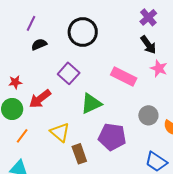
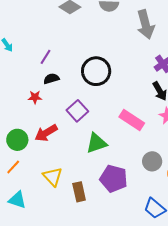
red star: (15, 82) -> (35, 97), moved
yellow triangle: (60, 132) -> (53, 177), moved
orange line: (22, 136) -> (13, 167), moved

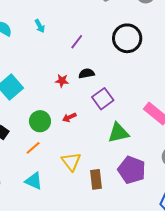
black circle: (96, 71) -> (127, 38), moved
black semicircle: (51, 79) -> (87, 73), moved
red arrow: (46, 133) -> (69, 117), size x0.6

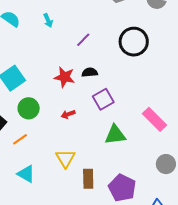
red star: (62, 81) -> (64, 77), size x1.5
green circle: (40, 121) -> (29, 108), moved
orange line: (33, 148) -> (20, 139), moved
purple pentagon: (132, 170) -> (122, 188), moved

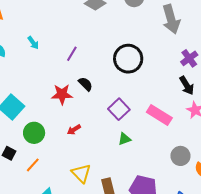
black circle: (134, 42) -> (128, 59), moved
black semicircle: (90, 72) -> (85, 84), turned 63
purple square: (103, 99) -> (119, 109), moved
green triangle: (115, 135) -> (124, 139), size x0.6

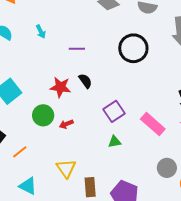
purple line: (72, 54) -> (77, 49), turned 49
black circle: (128, 59) -> (133, 48), moved
green circle: (34, 133) -> (43, 115), moved

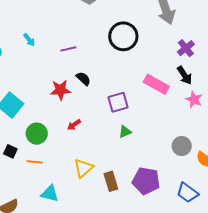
purple square: (114, 111) -> (118, 102), turned 30
green circle: (43, 115) -> (37, 134), moved
pink rectangle: (153, 124) -> (156, 84), moved
orange line: (20, 152) -> (35, 162), turned 56
yellow triangle: (66, 168) -> (83, 168), turned 35

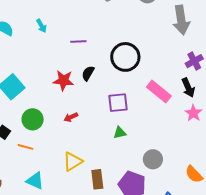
black circle: (123, 36) -> (125, 57), moved
black semicircle: (83, 79) -> (88, 73), turned -112
gray circle: (182, 146) -> (153, 159), moved

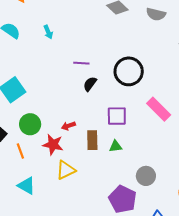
purple line: (78, 42) -> (81, 63), moved
red star: (63, 81) -> (53, 144), moved
orange line: (25, 147) -> (20, 151), turned 49
brown rectangle: (97, 179) -> (92, 140), moved

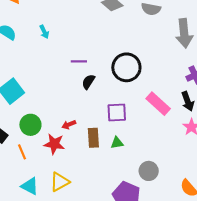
yellow triangle: (66, 170) -> (60, 182), moved

